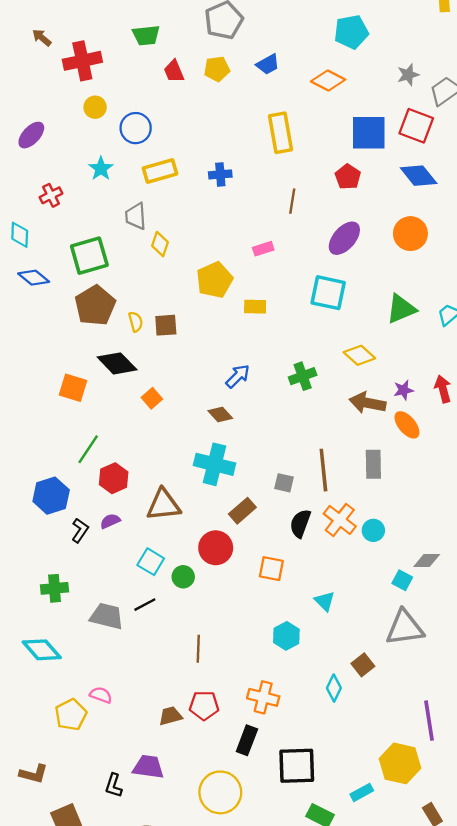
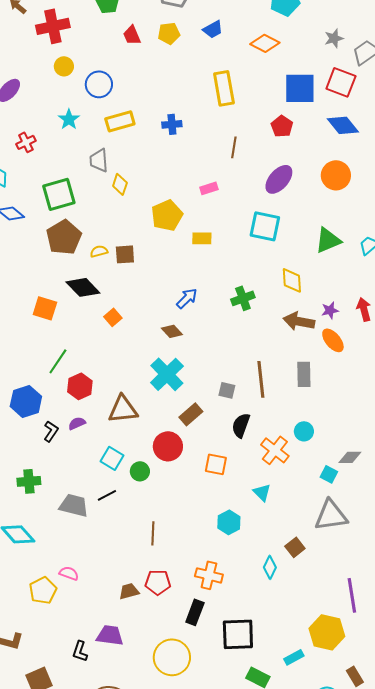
yellow semicircle: (136, 322) -> (99, 251), turned -90
yellow diamond: (359, 355) -> (292, 280), turned 44
cyan cross: (214, 464) -> (167, 374), turned 32
orange cross: (340, 520) -> (275, 450), moved

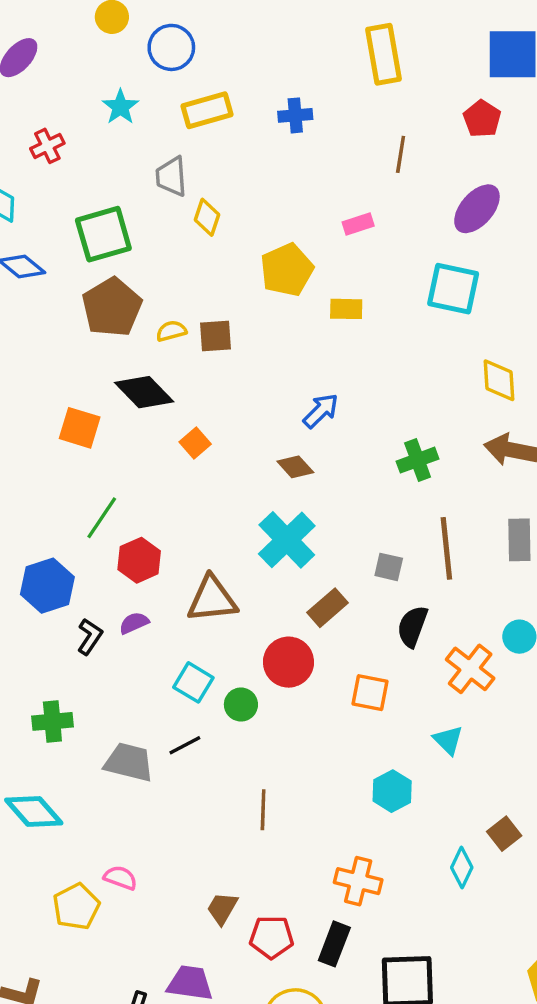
green cross: (243, 298) -> (418, 460), moved
red pentagon: (158, 582) -> (272, 937), moved
brown trapezoid: (129, 591) -> (222, 908), turned -45

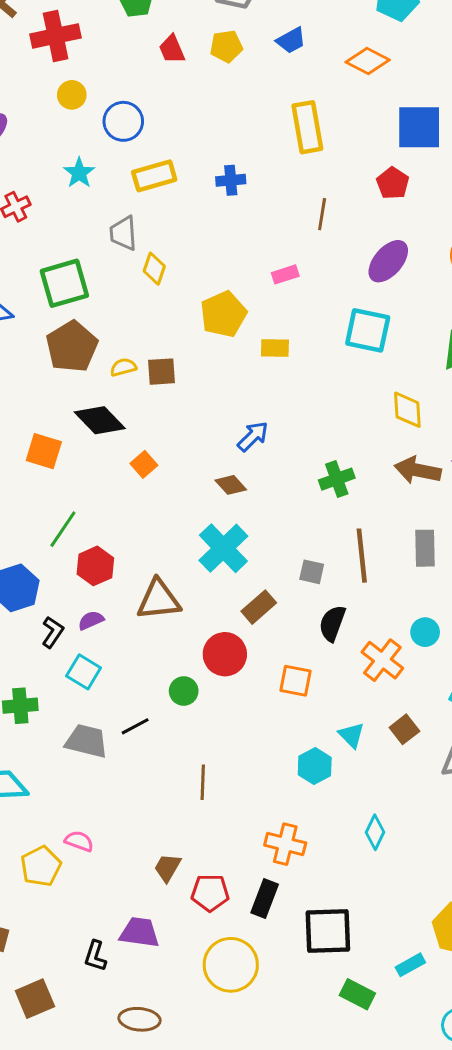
cyan square: (193, 682) -> (84, 672), moved
cyan triangle: (448, 740) -> (351, 735), moved
brown square: (504, 834) -> (404, 729), moved

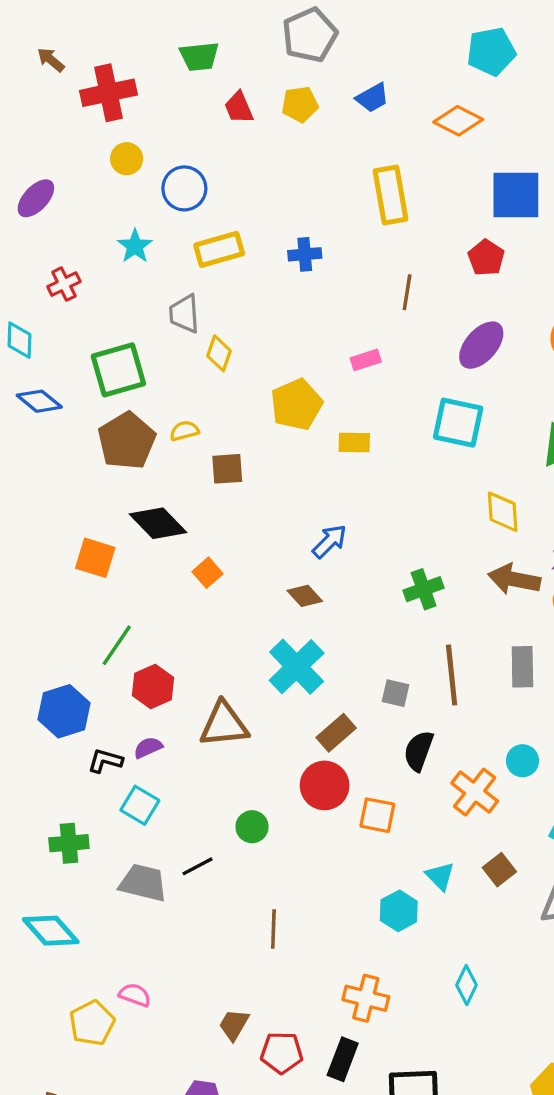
yellow semicircle: (123, 367) -> (184, 431), moved
black L-shape: (53, 632) -> (105, 761), turned -108
red circle: (225, 654) -> (325, 785), moved

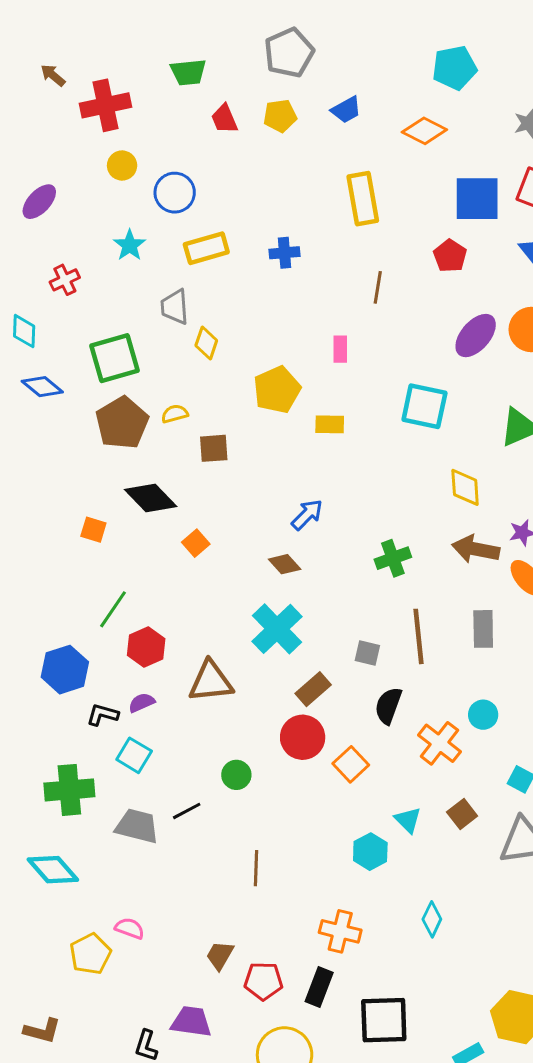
purple ellipse: (481, 345) -> (476, 336), moved
pink rectangle: (366, 360) -> (340, 349), turned -72
orange square: (95, 558) -> (93, 530), size x0.7
orange square: (377, 815) -> (351, 764), turned 36
green cross: (69, 843) -> (69, 790), size x1.4

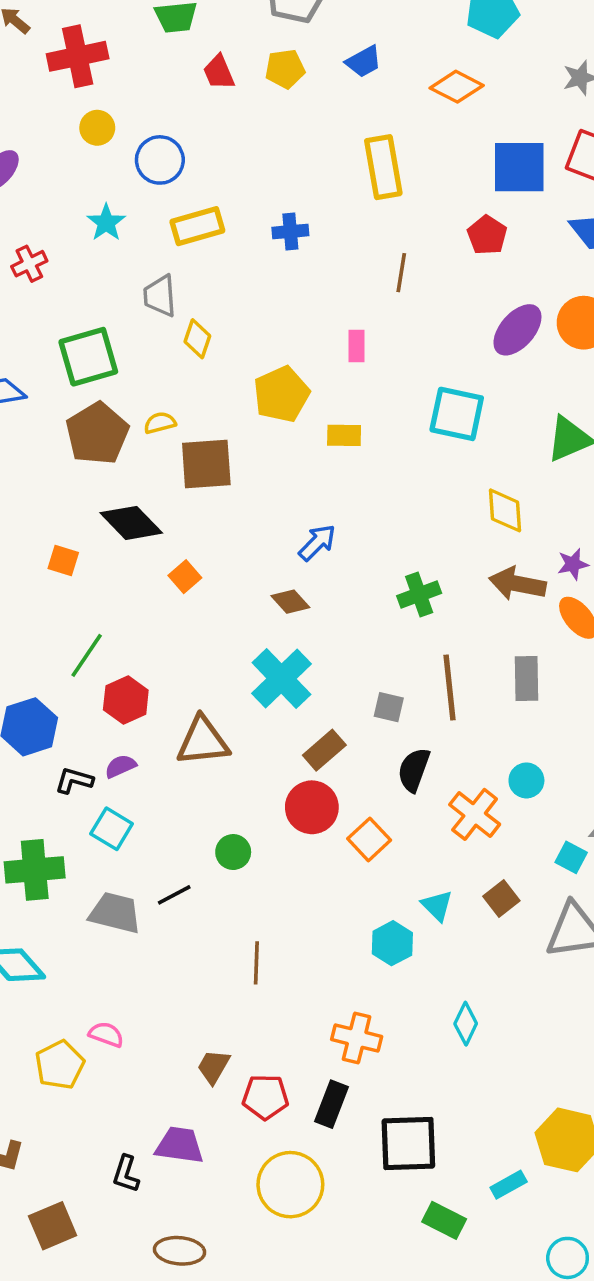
brown square: (214, 448) -> (206, 464), size x1.5

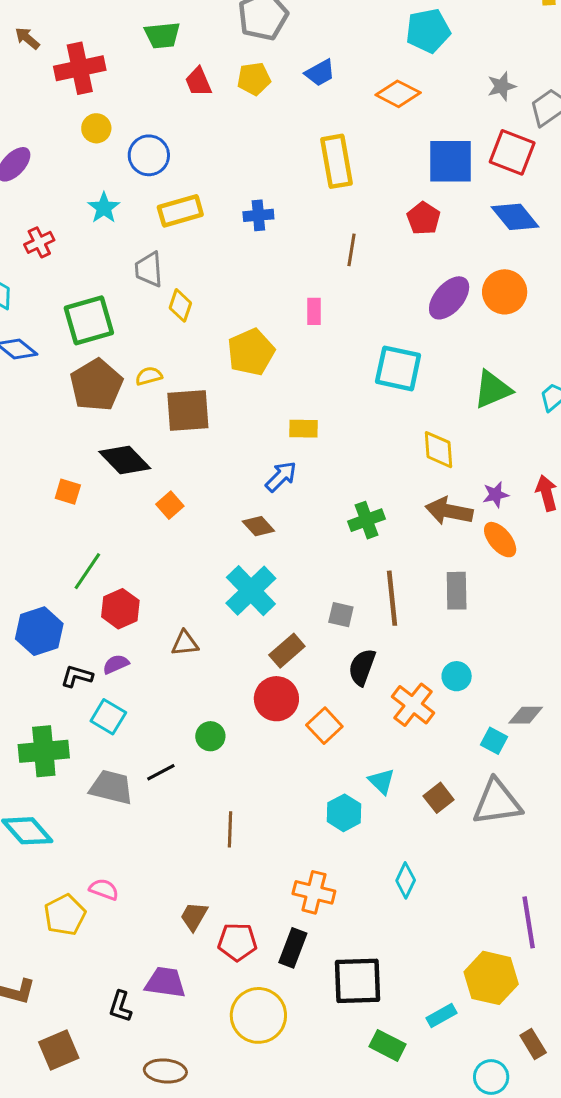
yellow rectangle: (344, 435) -> (303, 429), moved
brown triangle: (203, 741) -> (185, 643), size x0.6
brown square: (501, 899) -> (439, 798), moved

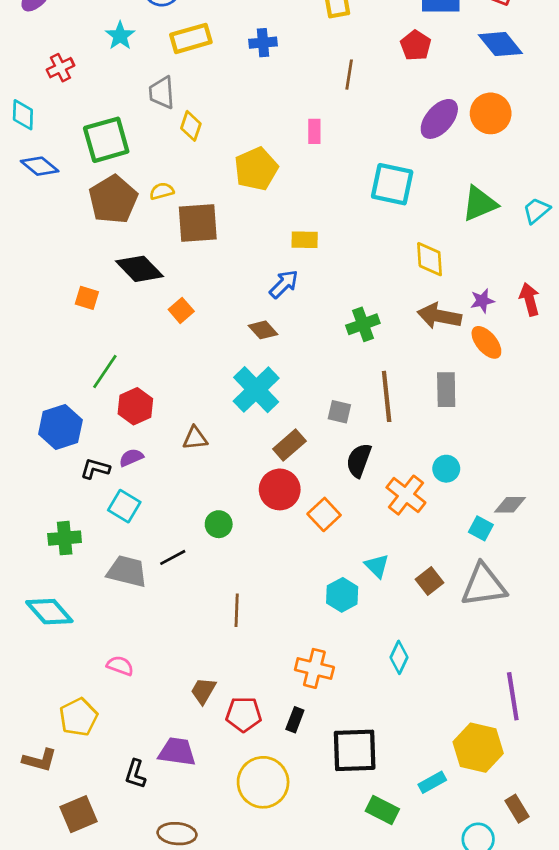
green cross: (44, 751) -> (65, 538), size x0.7
yellow pentagon: (65, 915) -> (78, 717), moved
black rectangle: (293, 948) -> (295, 720), size x0.7

